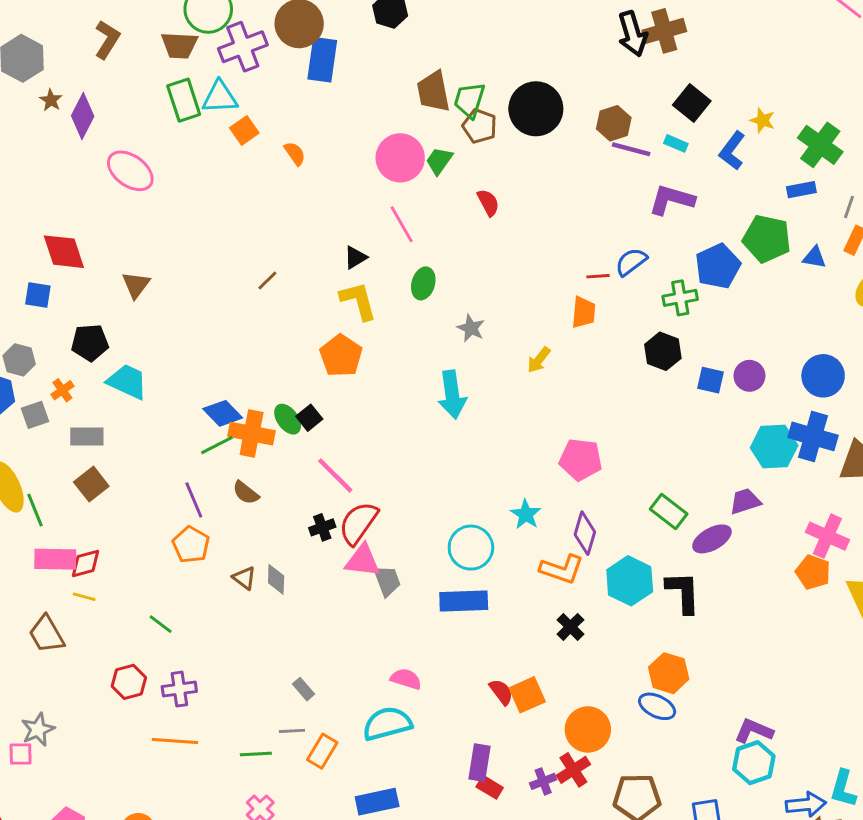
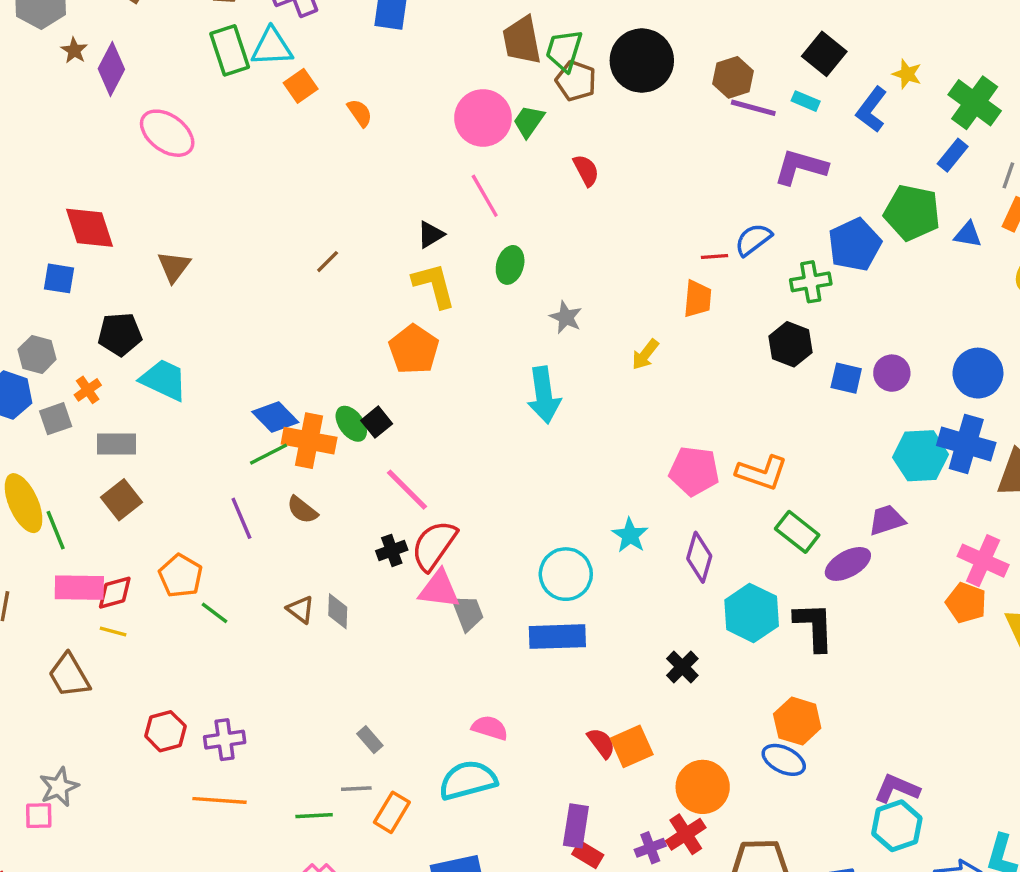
blue rectangle: (801, 190) -> (953, 155), turned -40
orange pentagon: (191, 545) -> (181, 576), moved
orange L-shape: (562, 569) -> (762, 473), moved
green line: (161, 624) -> (214, 613), moved

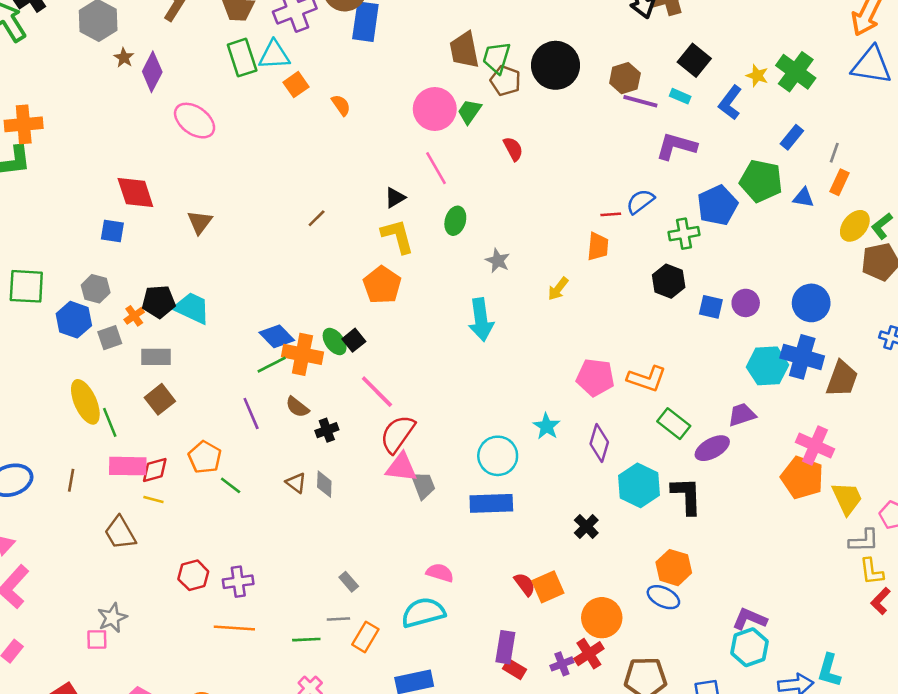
green cross: (975, 103) -> (796, 72), moved
black pentagon: (120, 334) -> (159, 302), moved
black cross: (392, 550) -> (327, 430), moved
orange pentagon: (966, 603) -> (802, 478), size x1.4

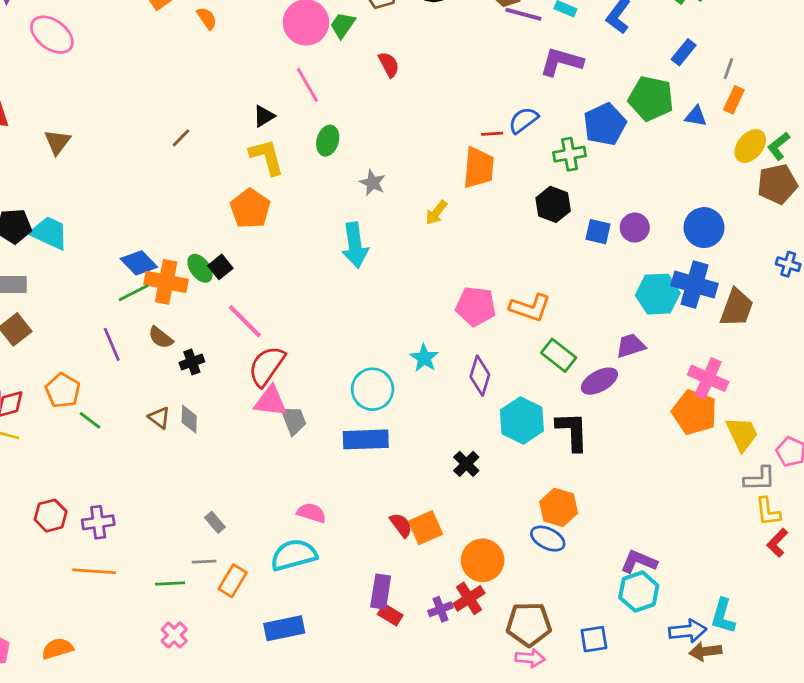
orange trapezoid: (598, 246) -> (478, 168), size x1.4

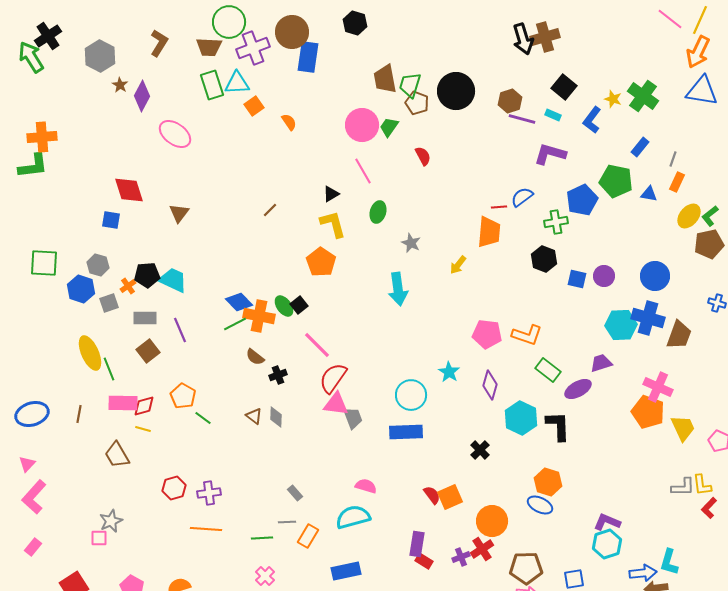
purple line: (112, 344) -> (180, 330), moved
gray L-shape: (760, 479) -> (683, 487), moved

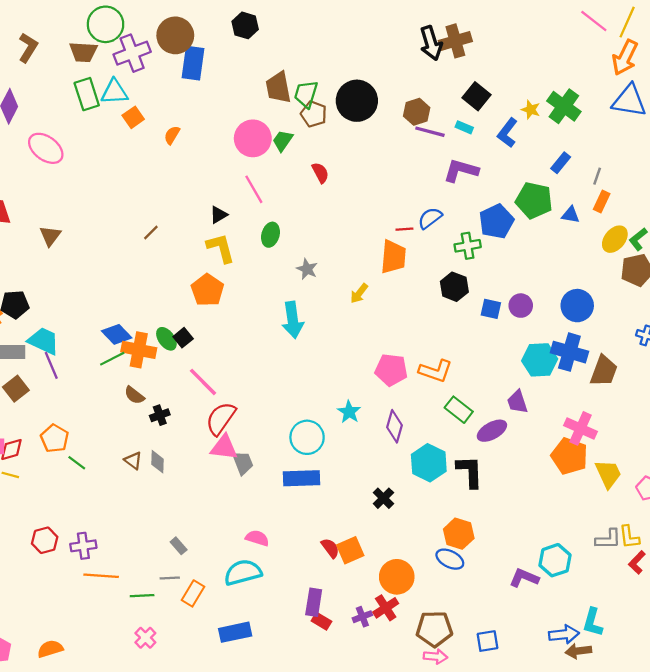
orange semicircle: (289, 122) -> (172, 135), turned -114
cyan trapezoid: (173, 280) -> (44, 341), moved
purple trapezoid: (601, 363) -> (517, 402), turned -90
orange line: (206, 529) -> (101, 576), moved
cyan hexagon: (607, 544) -> (555, 560), moved

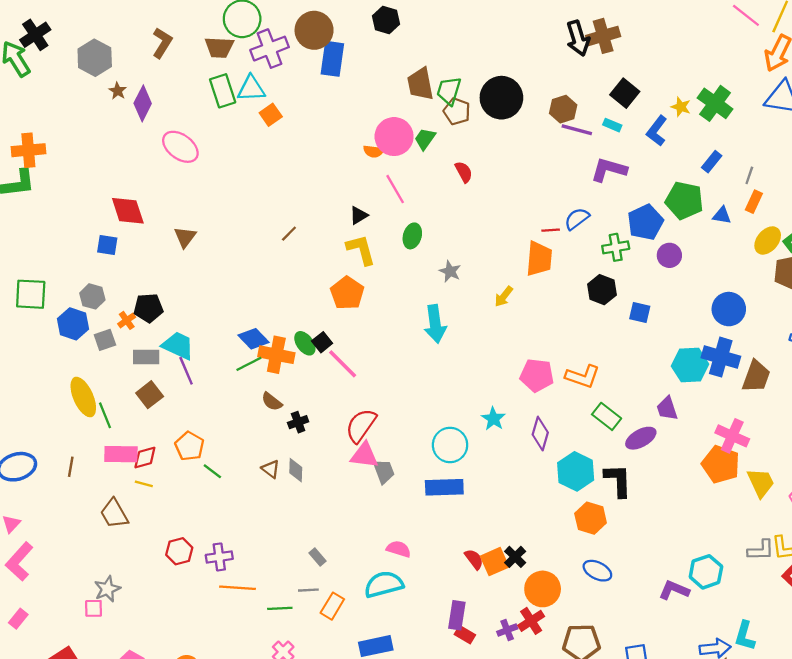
orange semicircle: (172, 135) -> (373, 151), moved, turned -114
purple circle: (521, 306) -> (669, 255), moved
pink line: (203, 382) -> (343, 364), moved
black cross: (383, 498) -> (515, 557), moved
orange hexagon: (459, 534) -> (591, 518), moved

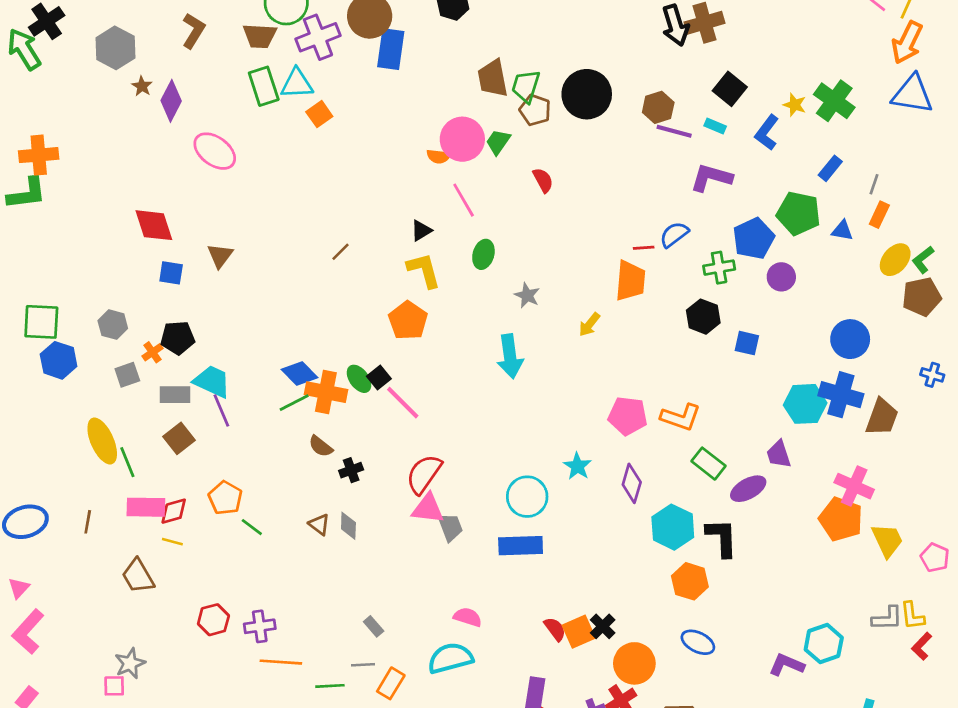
blue square: (107, 245) -> (171, 273), moved
blue hexagon: (73, 324) -> (59, 360), moved

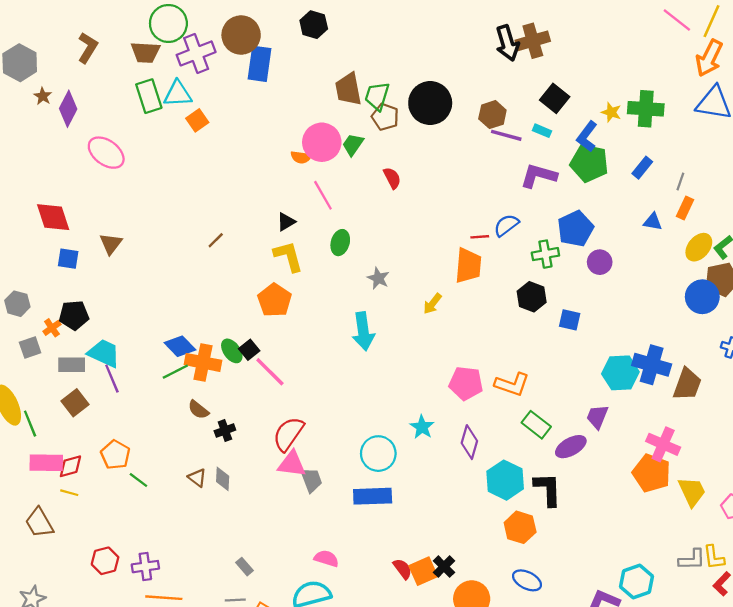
green cross: (834, 101) -> (646, 109), turned -32
green pentagon: (799, 213) -> (589, 163), moved
blue circle: (850, 339) -> (702, 297), moved
purple trapezoid: (779, 454) -> (597, 417), turned 40

